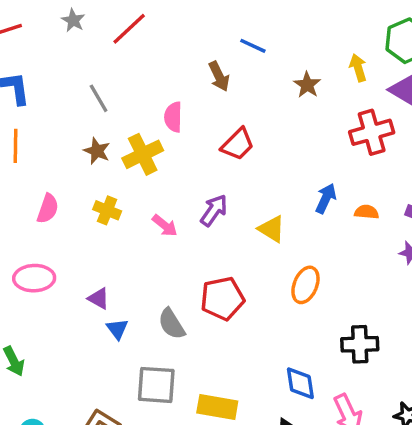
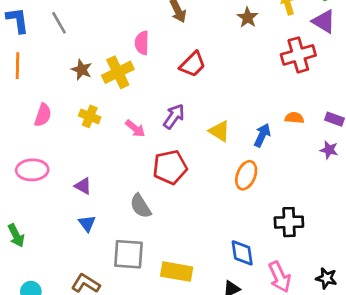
gray line: (99, 98) -> (59, 23), moved
blue arrow: (326, 198) -> (262, 135), moved
red pentagon: (222, 298) -> (170, 167), moved
blue triangle: (117, 329) -> (87, 223), moved

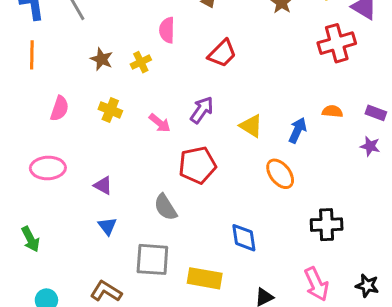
yellow cross: (118, 72) -> (141, 62), size x0.6
orange ellipse: (246, 175) -> (280, 174), turned -60
blue diamond: (242, 253) -> (244, 238), moved

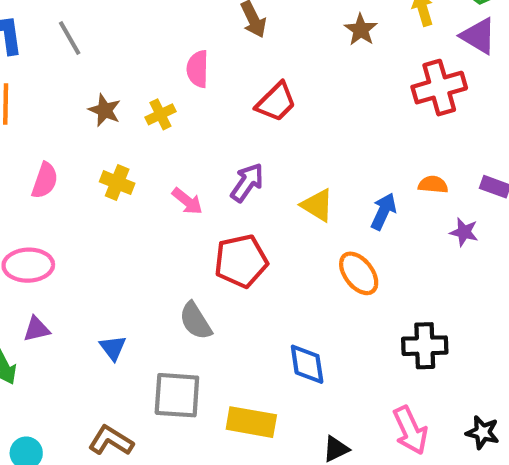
purple star: (370, 146) -> (464, 232), moved
purple triangle: (103, 185) -> (37, 329), moved, turned -42

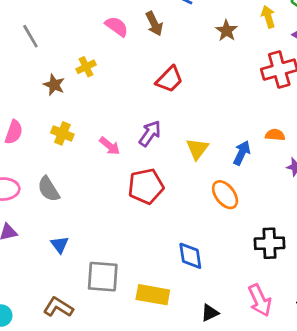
pink semicircle: (198, 69) -> (117, 26), moved, turned 125
yellow cross: (160, 114) -> (86, 67), moved
yellow triangle: (317, 205) -> (197, 149), turned 35
gray semicircle: (196, 321) -> (49, 189), moved

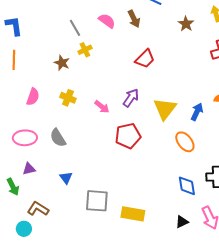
gray line: (30, 36) -> (75, 28), moved
yellow triangle: (197, 149) -> (165, 109), size x1.4
blue diamond: (190, 256) -> (187, 186), moved
brown L-shape: (58, 307) -> (38, 209), moved
black triangle: (210, 313) -> (182, 222), moved

